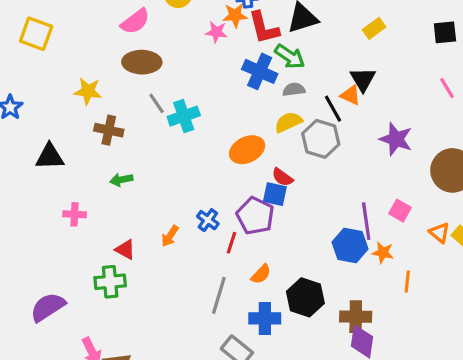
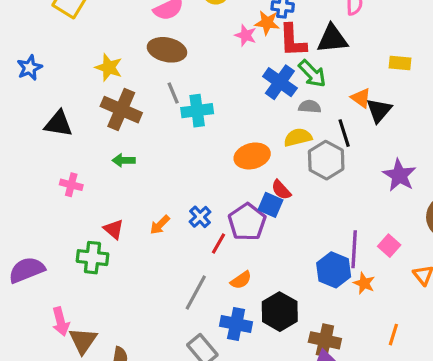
yellow rectangle: (374, 28) -> (400, 63), turned 30
orange triangle: (350, 95) -> (361, 98), moved
brown cross: (109, 130) -> (121, 110), size x1.4
orange line: (407, 282) -> (393, 335), moved

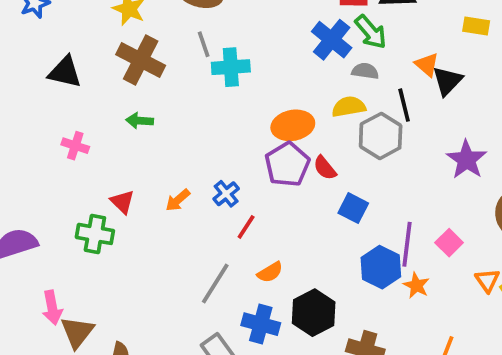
blue square: (271, 205) -> (353, 208), moved
purple pentagon: (247, 222) -> (287, 164), moved

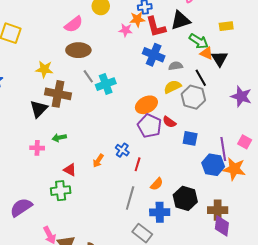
green arrow: (371, 32) -> (199, 41), moved
black triangle: (65, 72) -> (39, 109), moved, turned -42
green arrow: (140, 121) -> (59, 138), moved
orange star: (416, 285) -> (234, 169), size x1.6

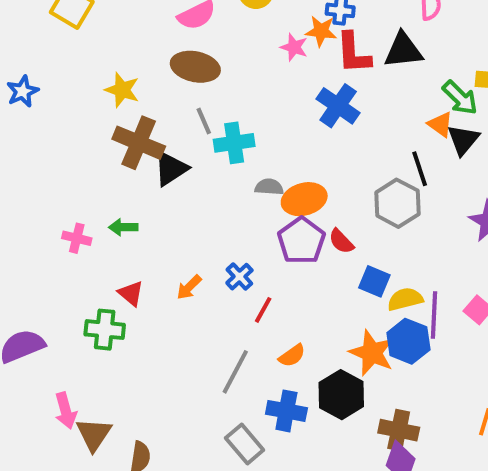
green arrow: (199, 41) -> (460, 98), moved
gray semicircle: (176, 66) -> (269, 187), moved
yellow semicircle: (172, 87) -> (405, 299), moved
black triangle: (39, 109) -> (171, 169), moved
orange star: (234, 169) -> (372, 353), moved

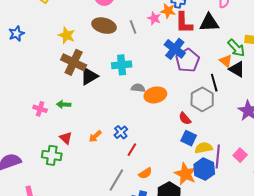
gray line: (204, 121) -> (133, 27), moved
black triangle: (463, 140) -> (237, 69), turned -42
purple pentagon: (301, 241) -> (188, 60), moved
red semicircle: (341, 241) -> (185, 118), moved

